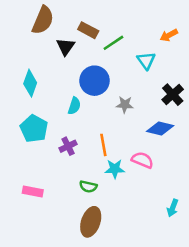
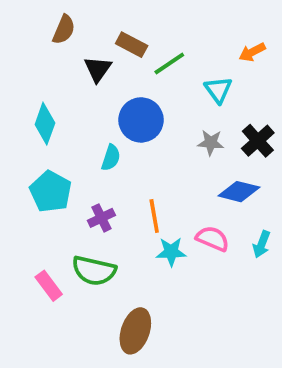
brown semicircle: (43, 20) -> (64, 30), size x0.7
gray star: (125, 105) -> (211, 143), moved
green semicircle: (88, 187) -> (94, 271), moved, size x1.6
pink rectangle: (33, 192) -> (49, 286), turned 42
cyan arrow: (173, 208) -> (262, 244), moved

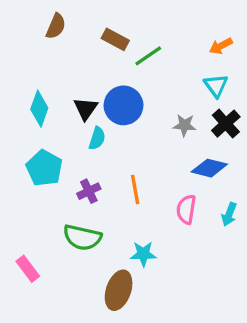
black triangle: (98, 69) -> (86, 109), moved
cyan triangle: (218, 90) -> (216, 86), moved
pink semicircle: (213, 239) -> (186, 209), turned -104
cyan star: (171, 252) -> (143, 254), moved
pink rectangle: (49, 286) -> (28, 269), moved

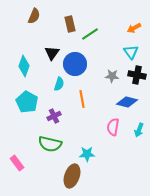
brown rectangle: (115, 39) -> (70, 24), turned 49
black triangle: (86, 109) -> (52, 53), moved
black cross: (226, 124) -> (137, 75), turned -36
orange line: (135, 190) -> (82, 99), moved

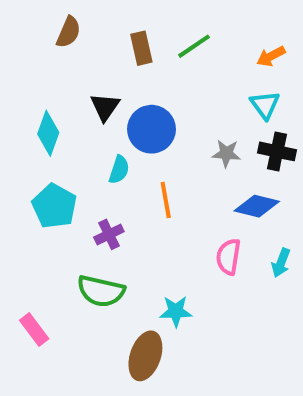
green line: (90, 34) -> (194, 46), moved

